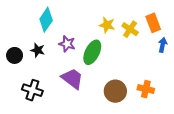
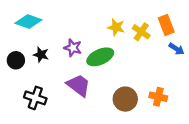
cyan diamond: (46, 20) -> (28, 22), moved, turned 75
blue arrow: (163, 45) -> (177, 49), turned 112
green ellipse: (92, 52) -> (100, 57), turned 40

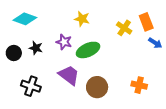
yellow star: (116, 27) -> (82, 19), moved
brown circle: (125, 99) -> (97, 87), moved

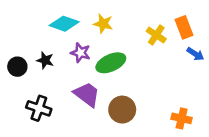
cyan diamond: (25, 19) -> (64, 24), moved
orange cross: (139, 85) -> (182, 118), moved

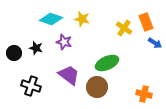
green ellipse: (111, 63) -> (107, 63), moved

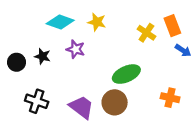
purple trapezoid: (69, 75) -> (81, 107), moved
orange cross: (144, 94) -> (170, 98), moved

